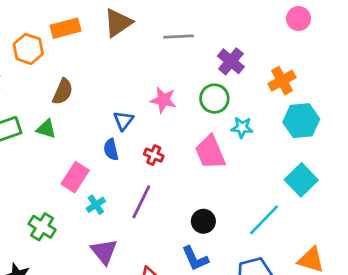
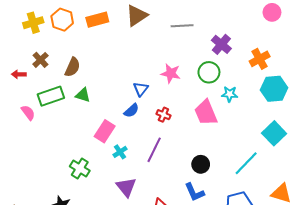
orange hexagon: (28, 49) -> (62, 20), moved
brown semicircle: (63, 92) -> (73, 67), moved
blue semicircle: (111, 150) -> (131, 111), turned -119

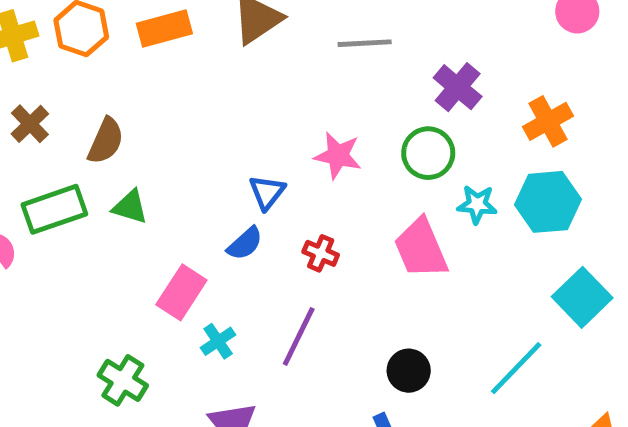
cyan hexagon: (274, 89) -> (548, 202), moved

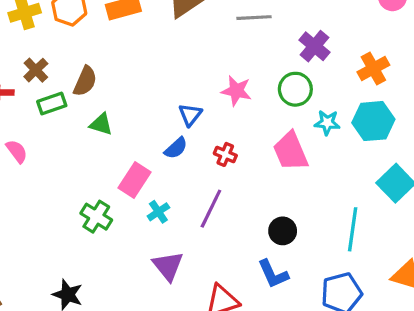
green rectangle: (54, 209) -> (52, 104), moved, size x0.7
cyan line: (516, 368) -> (353, 229), turned -36
green cross: (123, 380) -> (96, 217), moved

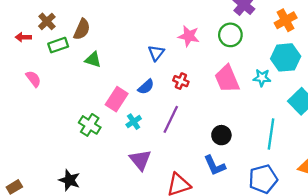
cyan star: (327, 123) -> (262, 78), moved
blue semicircle: (176, 148) -> (146, 87), moved

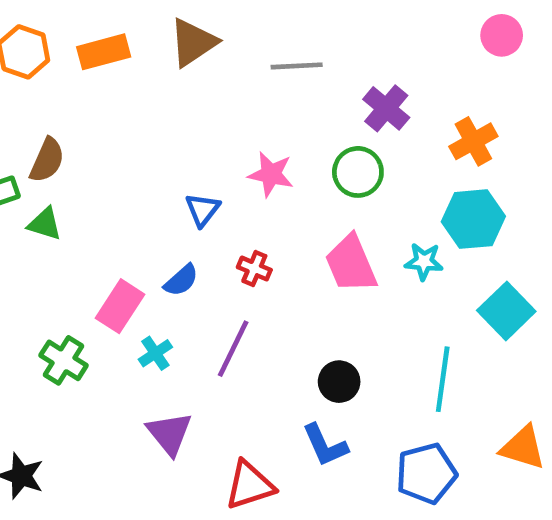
green triangle: (93, 60) -> (45, 224), moved

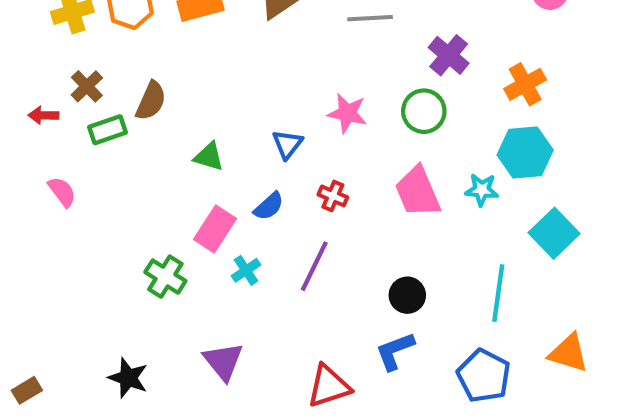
green triangle: (45, 224) -> (209, 157), moved
purple triangle: (170, 433) -> (223, 361), moved
blue L-shape: (325, 445) -> (395, 351), turned 93
blue pentagon: (426, 473) -> (484, 376), turned -30

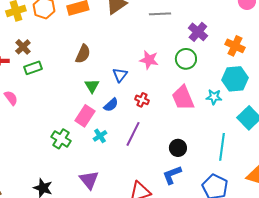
orange cross: (525, 84) -> (235, 46), turned -36
brown semicircle: (151, 101) -> (83, 54), moved
green triangle: (209, 157) -> (92, 86), moved, turned 42

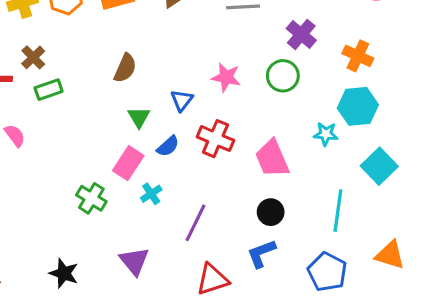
pink trapezoid: (183, 98) -> (272, 158), moved
red cross: (142, 100) -> (215, 139), size x1.6
purple line: (133, 134) -> (196, 223), moved

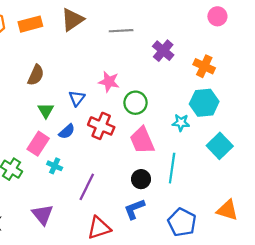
green circle: (283, 76) -> (135, 103), moved
cyan cross: (151, 194) -> (55, 166), turned -32
cyan line: (338, 211) -> (172, 168), moved

